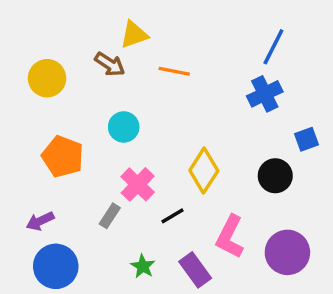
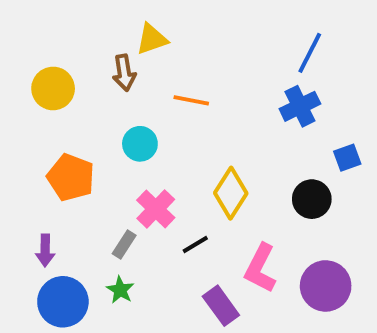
brown arrow: (110, 64) -> (124, 73), turned 48
orange line: (174, 71) -> (191, 100), moved
purple arrow: (40, 221) -> (45, 250), turned -64
green star: (143, 266) -> (120, 290), moved

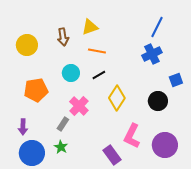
yellow triangle: (152, 39) -> (90, 27), moved
orange pentagon: (71, 177) -> (36, 90), turned -30
black line: (195, 245) -> (99, 75), moved

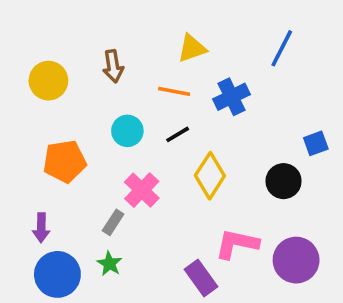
yellow triangle: (90, 27) -> (192, 48), moved
blue cross: (152, 54) -> (231, 97), moved
pink L-shape: (132, 136) -> (237, 244), turned 75

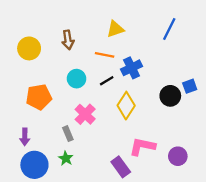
blue cross: (231, 97) -> (131, 68), moved
black circle: (284, 181) -> (170, 96), moved
gray rectangle: (113, 222) -> (68, 134), turned -56
purple circle: (296, 260) -> (178, 156), size x0.7

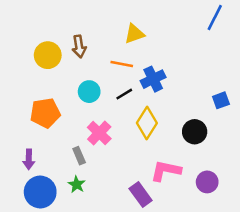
blue line: (169, 29) -> (215, 17), moved
yellow circle: (29, 48) -> (48, 55), moved
black circle: (170, 96) -> (195, 132), moved

